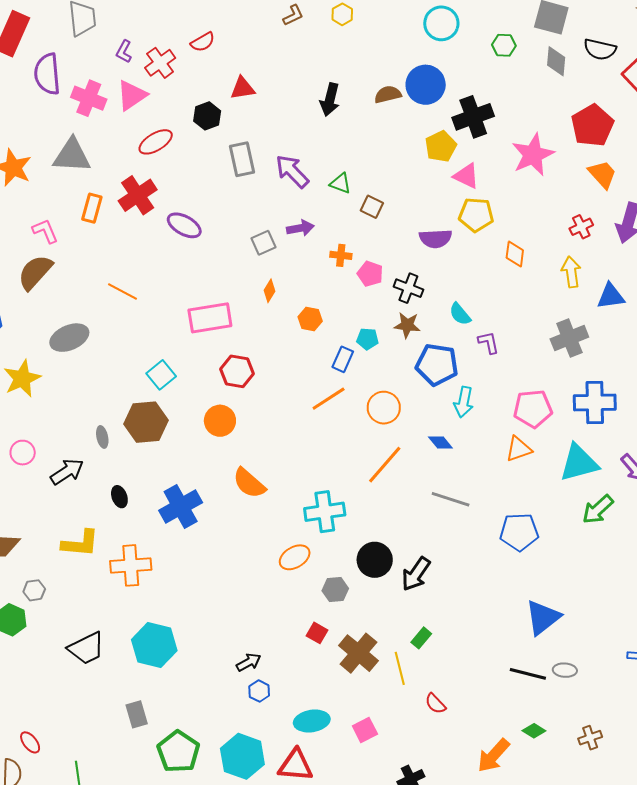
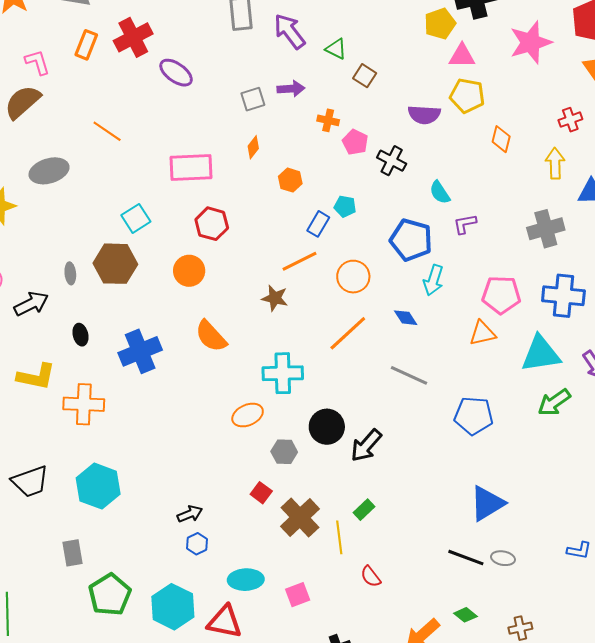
pink triangle: (466, 176) -> (462, 56), turned -32
brown star: (407, 325) -> (275, 298), moved
purple L-shape: (489, 343) -> (465, 224), turned -95

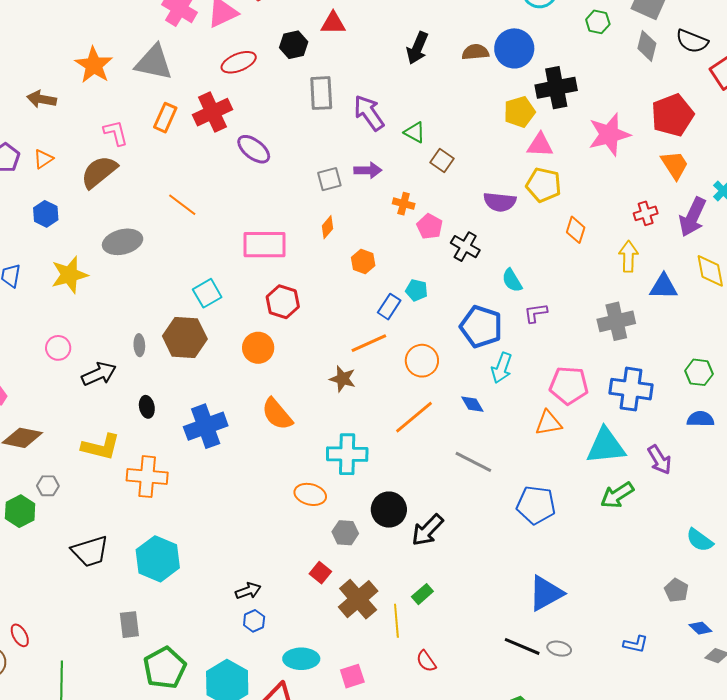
orange ellipse: (248, 415) -> (310, 494), turned 36

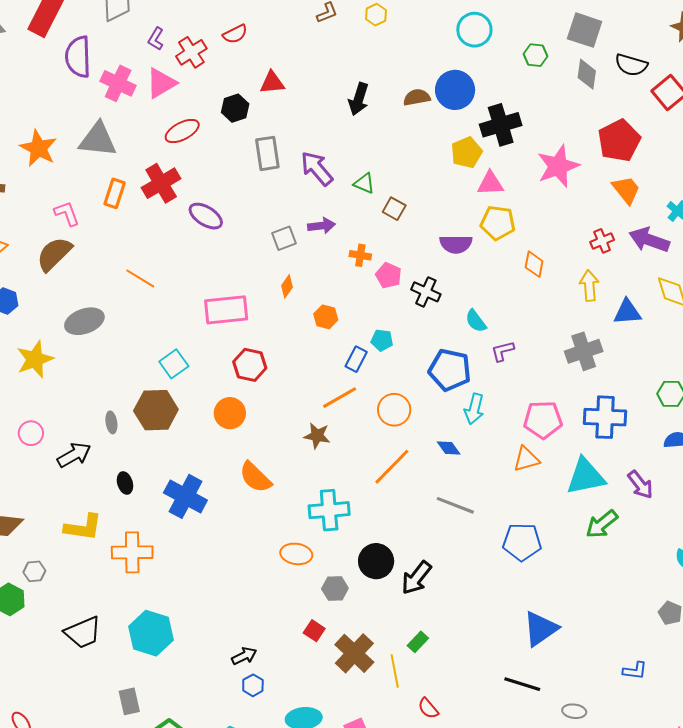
purple arrow: (693, 217) -> (649, 240), turned 90
blue cross: (206, 426) -> (185, 496), turned -36
gray ellipse: (559, 649) -> (574, 711), moved

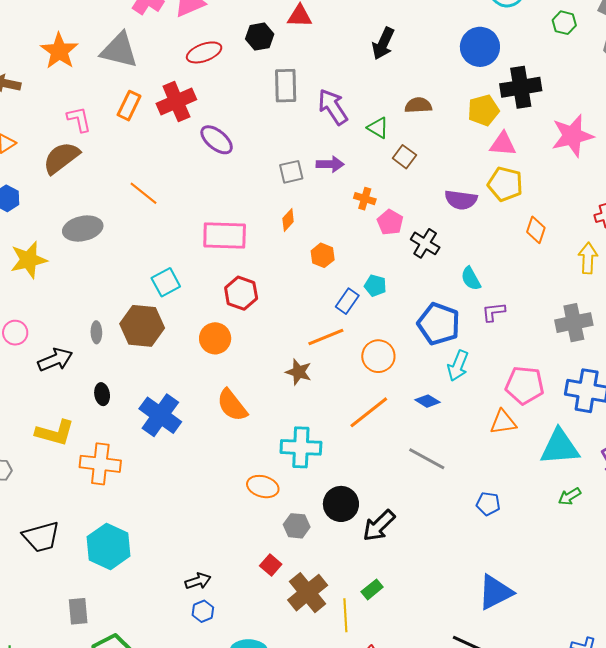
brown semicircle: (417, 97) -> (418, 105), moved
blue diamond: (449, 448) -> (428, 401), turned -30
green arrow: (602, 524) -> (570, 496), size x0.7
blue pentagon: (522, 542) -> (488, 504), size x0.6

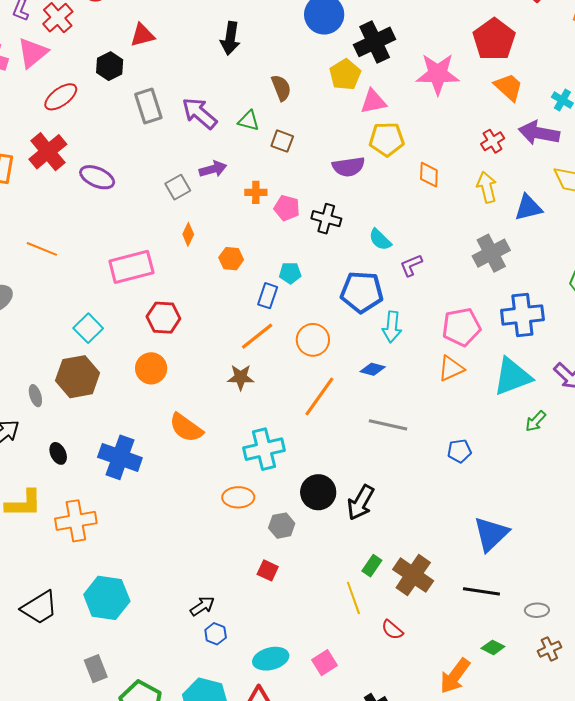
brown semicircle: (418, 105) -> (281, 88), turned 88
pink star: (572, 136) -> (438, 74), turned 30
brown cross: (308, 593) -> (413, 575), moved

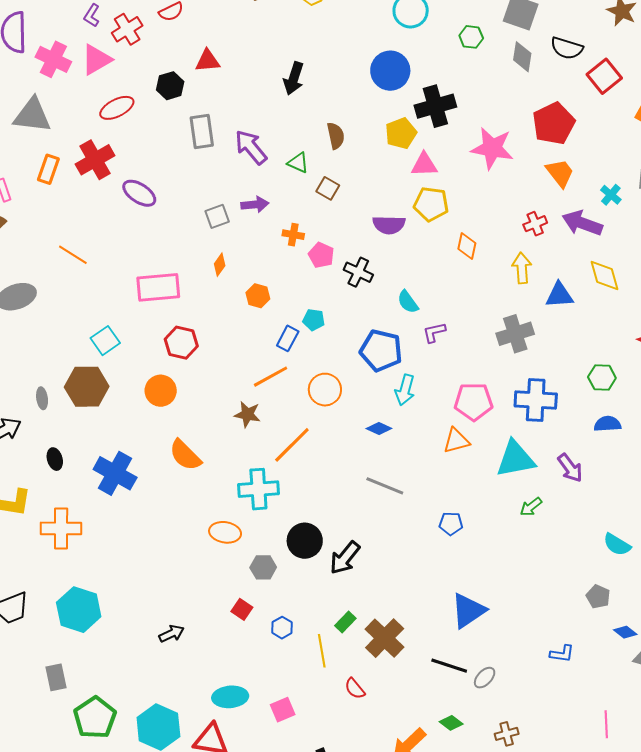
orange line: (319, 396) -> (292, 445), moved
gray ellipse: (537, 610) -> (485, 678), moved, turned -55
blue hexagon: (216, 634) -> (282, 628), moved

